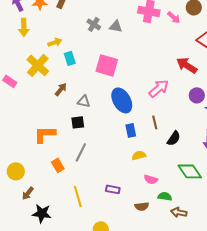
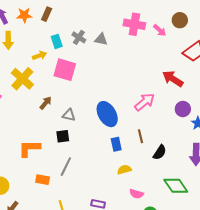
cyan rectangle: (70, 58) -> (57, 41), moved
pink square: (107, 65) -> (65, 70), moved
orange rectangle: (58, 165) -> (43, 180), turned -48

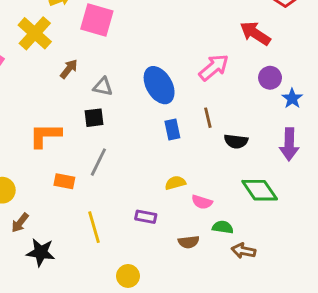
black semicircle: (160, 152) -> (236, 141), turned 63
yellow semicircle: (124, 170) -> (175, 183), moved

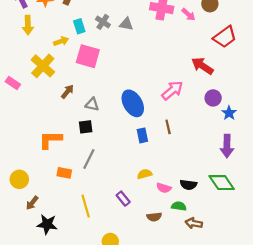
black semicircle: (236, 141) -> (188, 185), moved
green diamond: (260, 190) -> (222, 183), moved
purple rectangle: (146, 217) -> (123, 199), turned 40

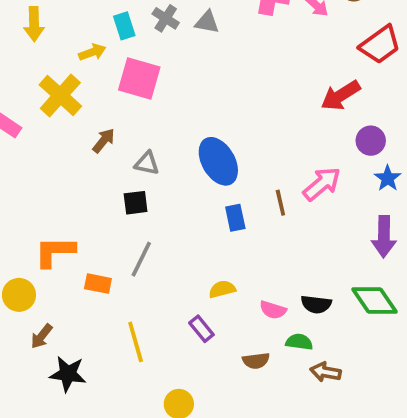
red arrow: (202, 66) -> (341, 95), turned -65
pink arrow: (172, 90) -> (322, 184), moved
purple circle: (213, 98) -> (371, 141), moved
orange L-shape: (50, 140) -> (55, 252), moved
yellow semicircle: (145, 174) -> (222, 289), moved

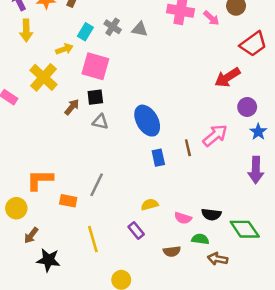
cyan rectangle: (124, 26) -> (85, 32), turned 49
black square: (136, 203) -> (95, 97), moved
green diamond: (374, 301) -> (245, 229), moved

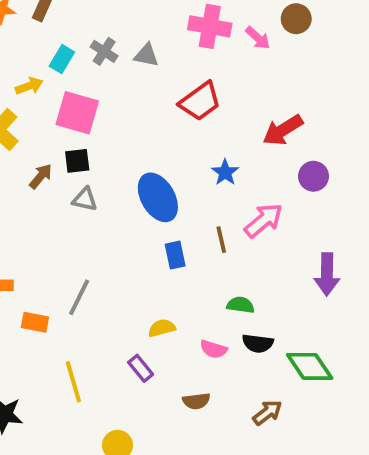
red trapezoid: (253, 44) -> (200, 101), moved
blue star: (258, 132) -> (225, 172), moved
green semicircle: (200, 239) -> (240, 305), moved
brown arrow: (218, 259) -> (267, 413), turned 132

